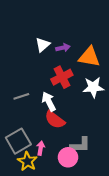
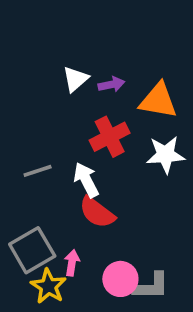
gray L-shape: (80, 145) -> (151, 286), moved

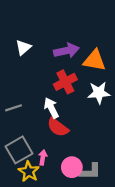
white triangle: (75, 79) -> (23, 47), moved
purple arrow: (111, 84) -> (66, 51), size x1.6
gray line: (38, 171) -> (14, 108), moved

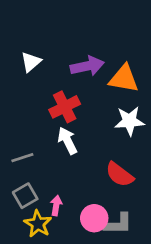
red cross: (65, 82) -> (65, 107), moved
gray line: (14, 108) -> (22, 158), moved
red semicircle: (58, 127) -> (120, 175), moved
gray square: (19, 150) -> (25, 196), size x0.7

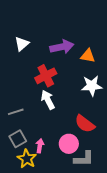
orange triangle: (124, 79) -> (88, 56), size x0.7
pink circle: (94, 218) -> (69, 144), moved

